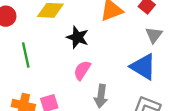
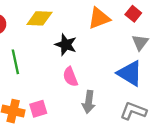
pink semicircle: (82, 70) -> (70, 77), turned -54

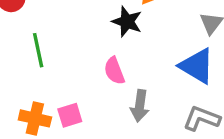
black star: (66, 45) -> (127, 22), moved

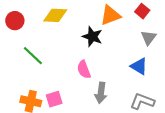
green line: (38, 50) -> (33, 56), turned -35
blue triangle: (197, 66) -> (139, 66), size x0.7

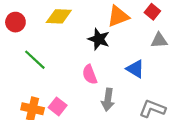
gray triangle: (149, 38) -> (159, 40), turned 49
blue triangle: (139, 66) -> (135, 69), moved
pink square: (54, 99) -> (58, 106), turned -35

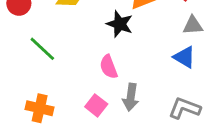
blue triangle: (135, 69) -> (185, 57), moved
pink square: (58, 106) -> (96, 105), moved

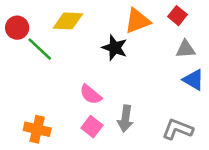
green line: (42, 49) -> (40, 49), moved
blue triangle: (185, 57) -> (194, 80), moved
pink semicircle: (109, 67) -> (91, 94), moved, turned -30

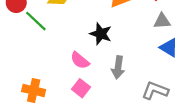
black star: (115, 48) -> (101, 34), moved
gray arrow: (125, 119) -> (118, 67), moved

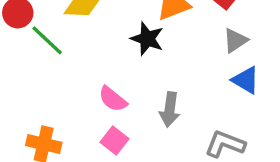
gray triangle: (162, 21) -> (235, 40), turned -30
black star: (101, 34) -> (147, 39), moved

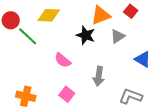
gray triangle: (235, 40) -> (118, 36), moved
pink semicircle: (113, 99) -> (63, 60), moved

